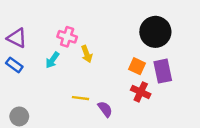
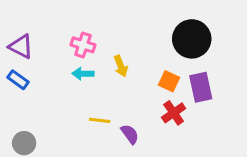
yellow arrow: (87, 54) -> (121, 66), moved
cyan arrow: (52, 60) -> (83, 74), moved, turned 56
red cross: (141, 92) -> (174, 113), turned 30

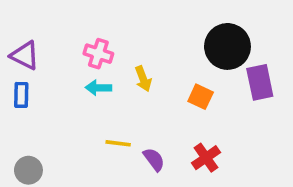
blue rectangle: (18, 80) -> (21, 95), turned 55
purple rectangle: (201, 87) -> (260, 82), moved
red cross: (174, 113) -> (206, 158), moved

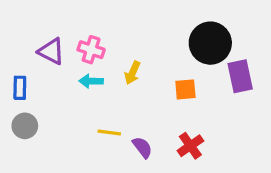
purple triangle: (25, 55) -> (51, 51), moved
yellow arrow: (143, 79) -> (132, 73), turned 45
orange square: (201, 97) -> (185, 89), turned -30
gray circle: (28, 170) -> (25, 126), moved

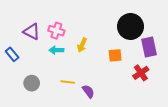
blue rectangle: (20, 88) -> (12, 54), turned -40
gray circle: (25, 126) -> (32, 83), moved
red cross: (190, 146) -> (141, 73), moved

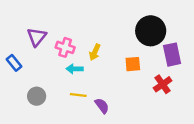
pink cross: (56, 31) -> (65, 47), moved
purple triangle: (32, 32) -> (37, 37), turned 42
cyan arrow: (56, 50) -> (75, 69), moved

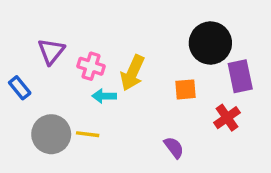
yellow arrow: (95, 52) -> (132, 73), size x1.5
yellow line: (78, 95) -> (88, 134), moved
gray circle: (37, 96) -> (51, 134), size x1.5
purple semicircle: (102, 106) -> (174, 147), moved

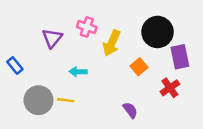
purple triangle: (51, 51) -> (52, 38), moved
pink cross: (91, 66) -> (87, 27), moved
yellow arrow: (132, 73) -> (112, 43), moved
orange square: (186, 89) -> (139, 67), turned -35

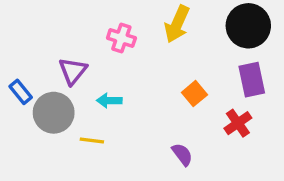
black circle: (158, 32) -> (248, 26), moved
purple triangle: (52, 38) -> (73, 71), moved
yellow arrow: (112, 43) -> (177, 24), moved
gray circle: (38, 100) -> (54, 113), moved

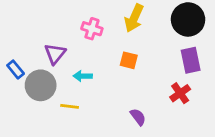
orange square: (194, 94) -> (129, 60), moved, turned -36

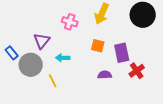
purple rectangle: (191, 60) -> (122, 53), moved
yellow line: (70, 106) -> (53, 81), turned 56
purple semicircle: (138, 117) -> (105, 75), moved, turned -56

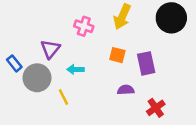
red cross: (137, 71) -> (156, 108), moved

